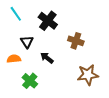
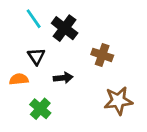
cyan line: (16, 14) -> (34, 19), moved
black arrow: (47, 58) -> (63, 78), turned 136

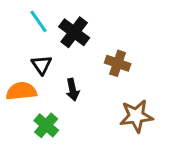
black arrow: (63, 78) -> (73, 90), turned 84
orange semicircle: (19, 79) -> (21, 91), size x1.4

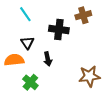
black cross: (74, 32) -> (59, 29), moved, turned -30
brown cross: (118, 63) -> (83, 15), moved, turned -35

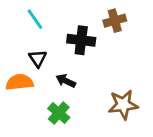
black arrow: (48, 59) -> (66, 81), turned 128
green cross: (30, 82) -> (59, 113), moved

